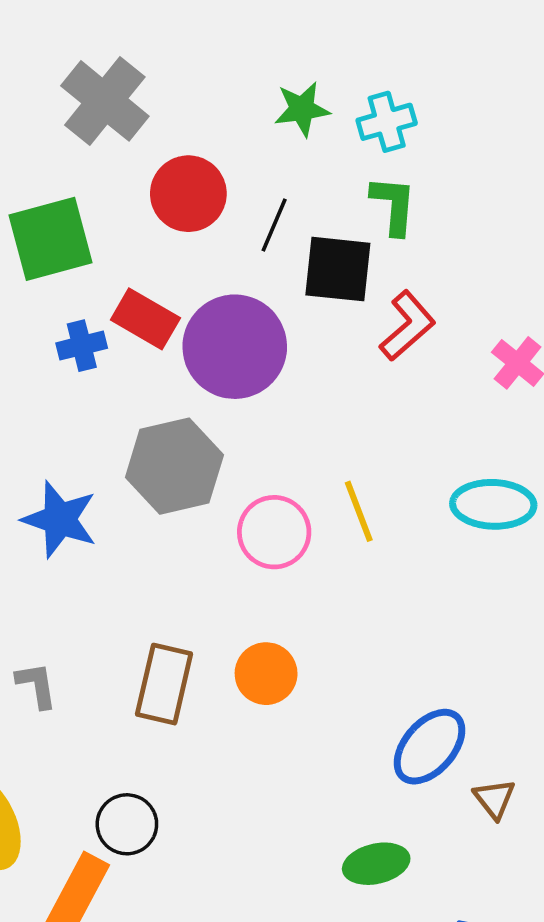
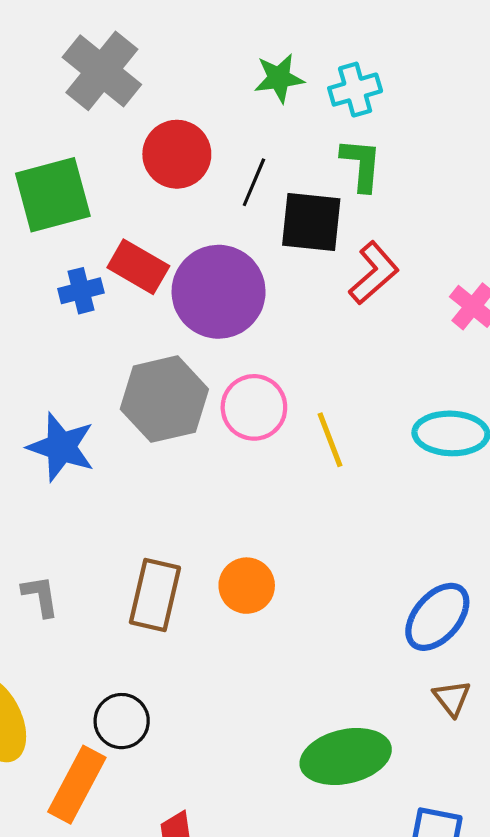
pink circle: (274, 532) -> (254, 407), moved
blue ellipse: (429, 747) -> (437, 617), moved
green ellipse: (376, 864) -> (346, 756), size x1.5

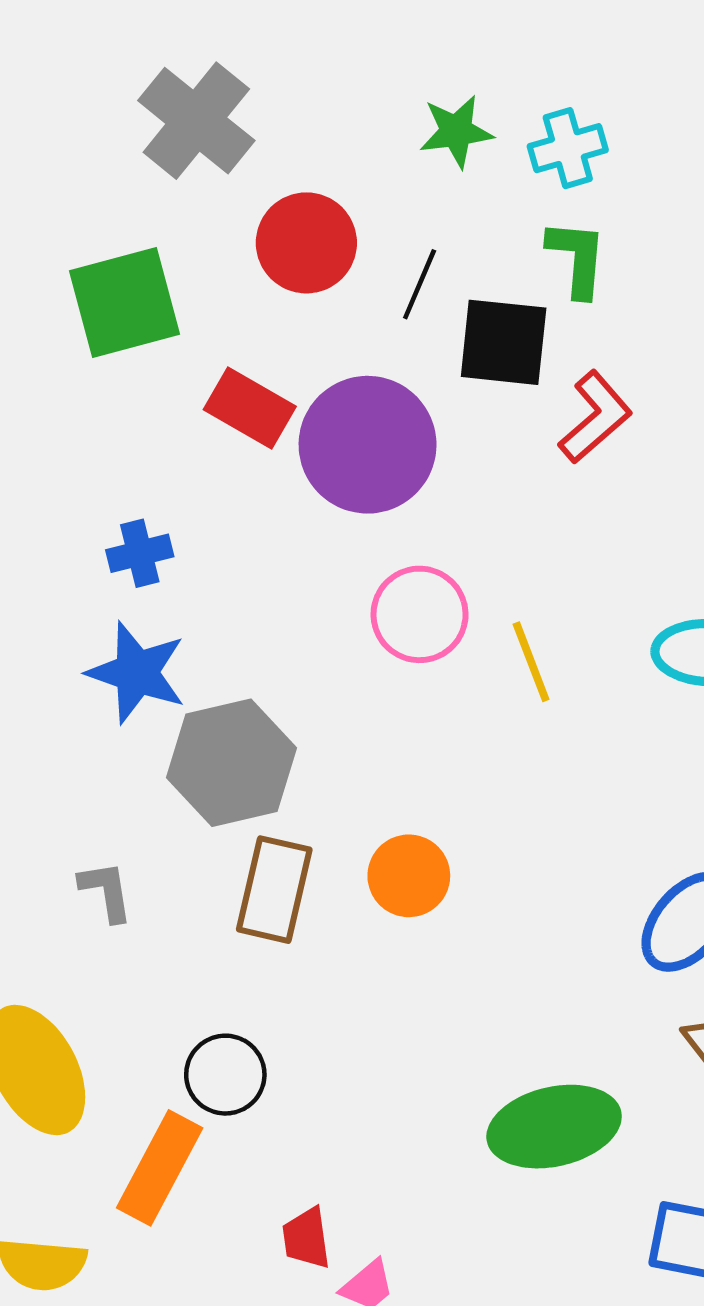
blue cross: (81, 291) -> (140, 553), moved
gray hexagon: (164, 399) -> (231, 763), moved

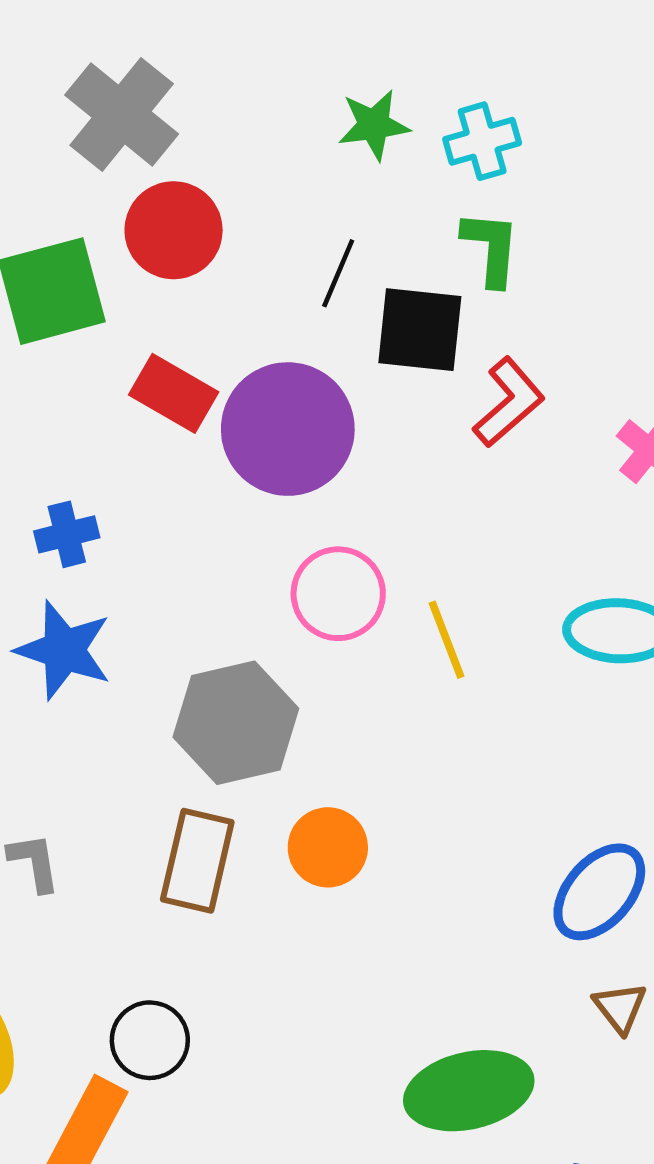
red circle: (306, 243) -> (174, 230), moved
gray hexagon: (231, 763) -> (236, 723), moved

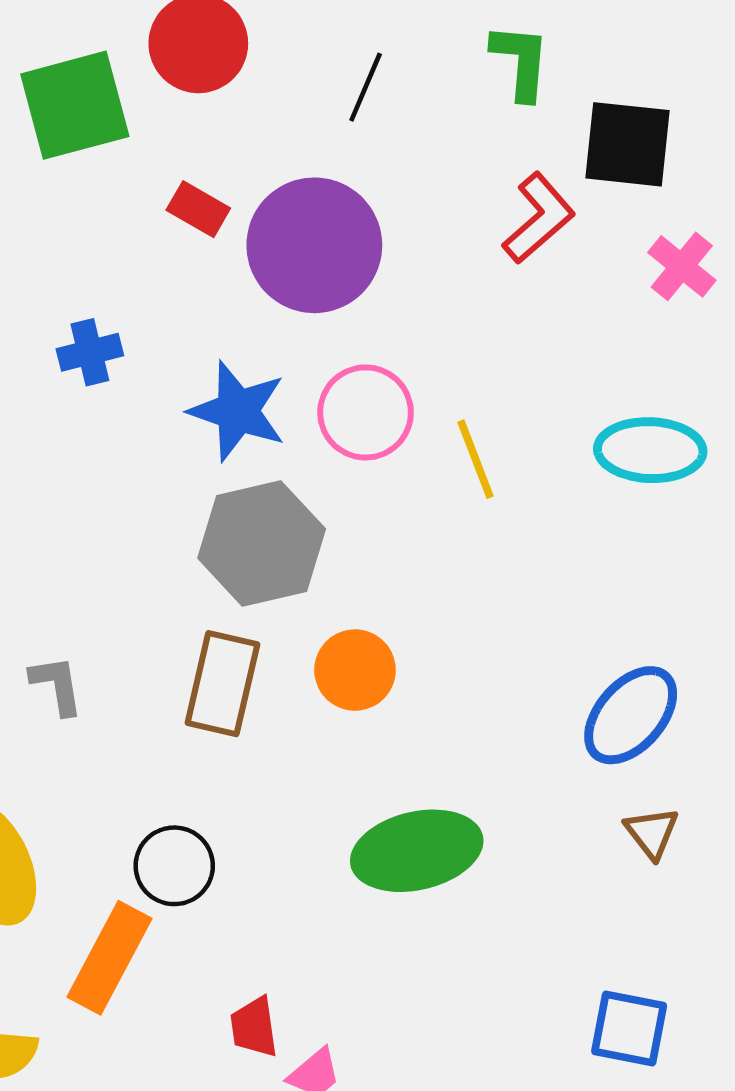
black square: (420, 330) -> (628, 144), moved
red rectangle: (174, 393) -> (198, 209), size x0.7
blue star: (64, 650) -> (237, 411), moved
green ellipse: (469, 1091) -> (417, 851), moved

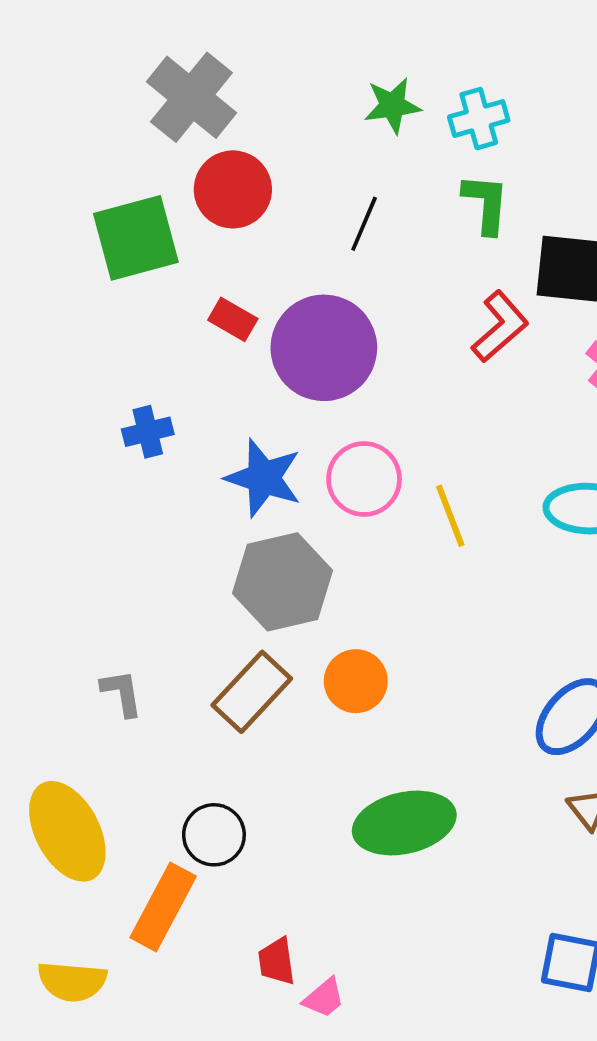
brown rectangle: (222, 684) -> (252, 692), turned 30

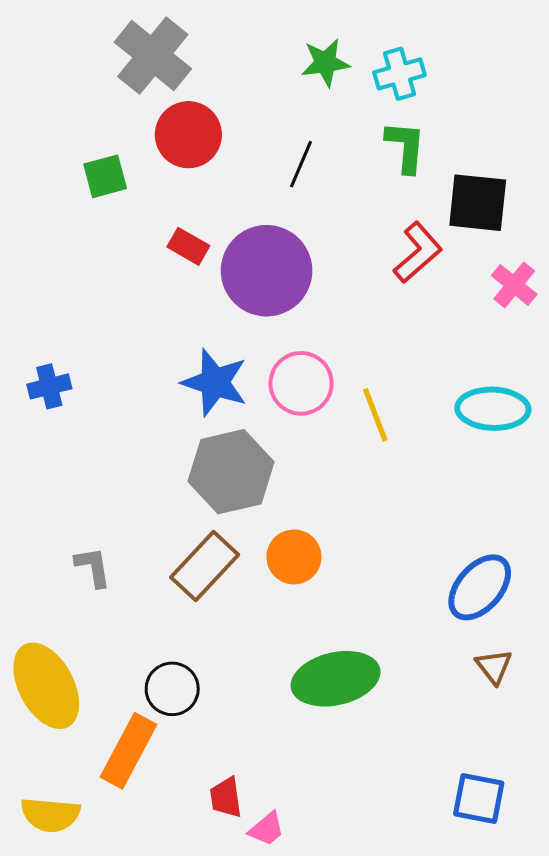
green square: (136, 238) -> (105, 176), size x0.6
blue cross: (148, 432) -> (49, 386), moved

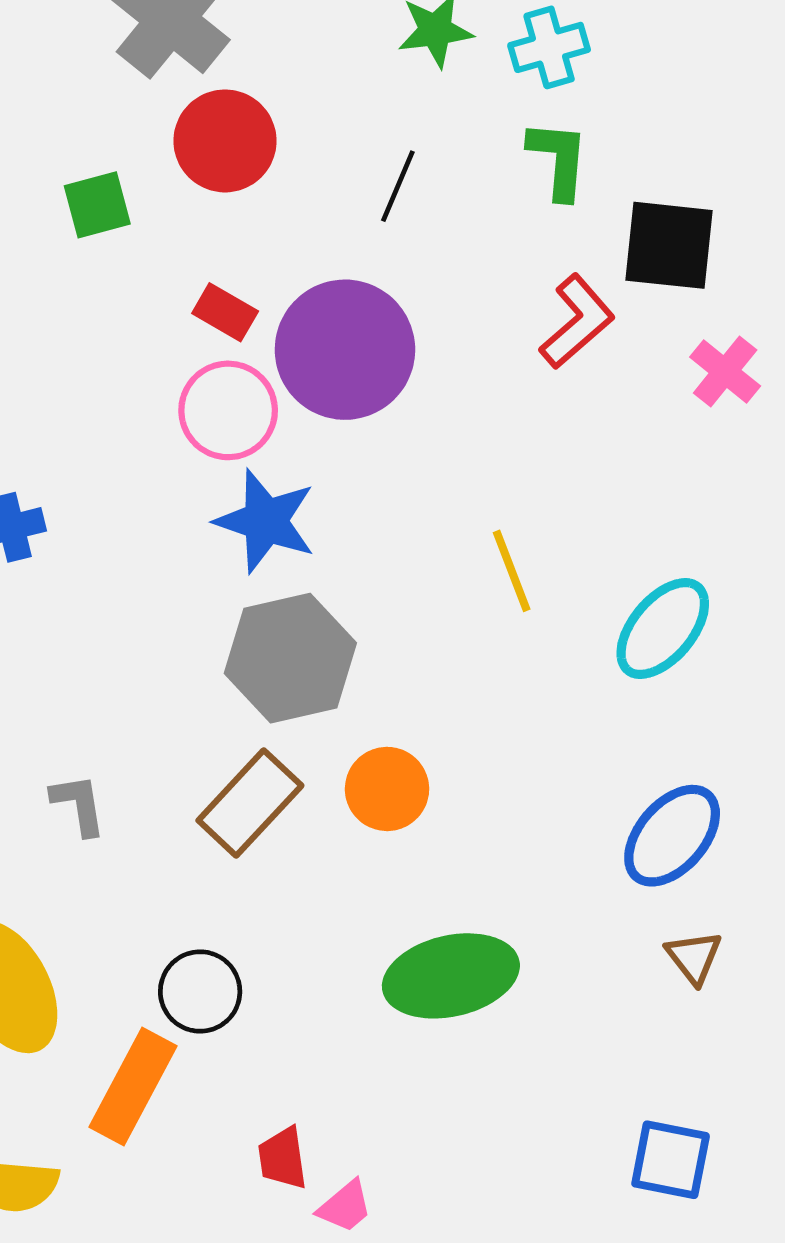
pink circle: (301, 383) -> (228, 410), moved
cyan ellipse: (493, 409) -> (663, 629), moved, turned -52

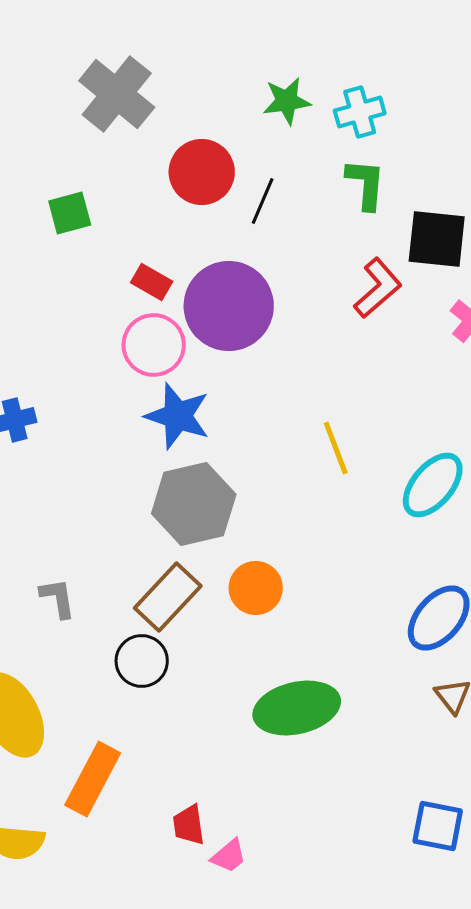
red circle: (225, 141) -> (202, 172), moved
black circle: (200, 991) -> (142, 661), moved

